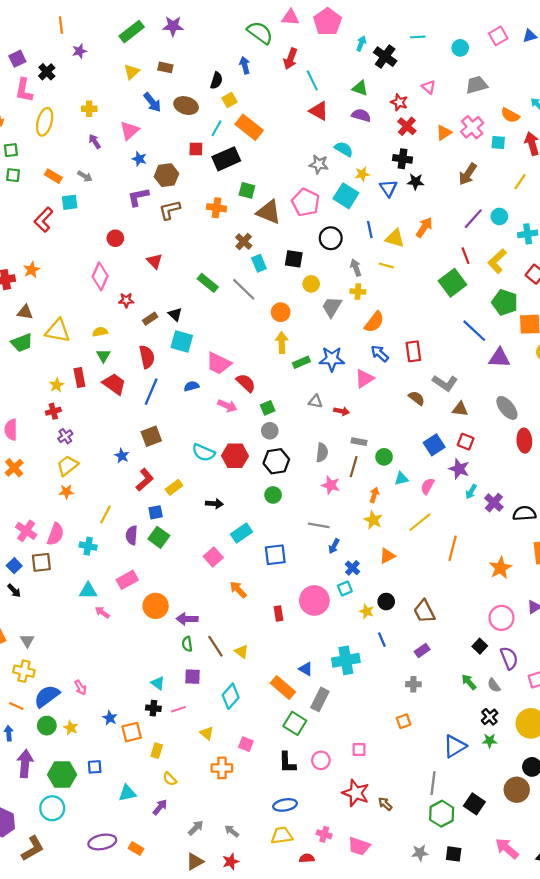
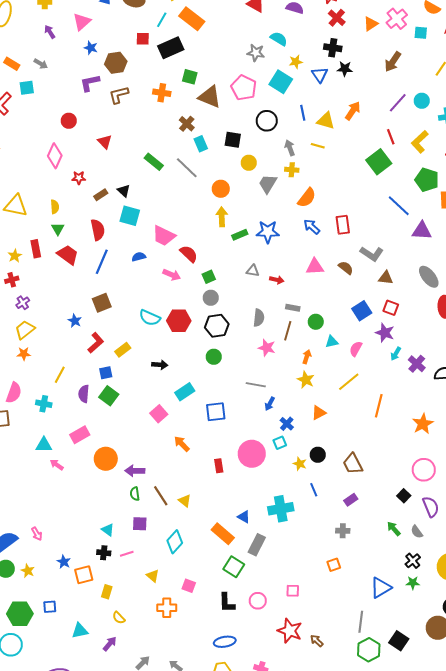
yellow semicircle: (100, 332) -> (55, 207), turned 96
pink triangle: (364, 379) -> (315, 267), moved, turned 30

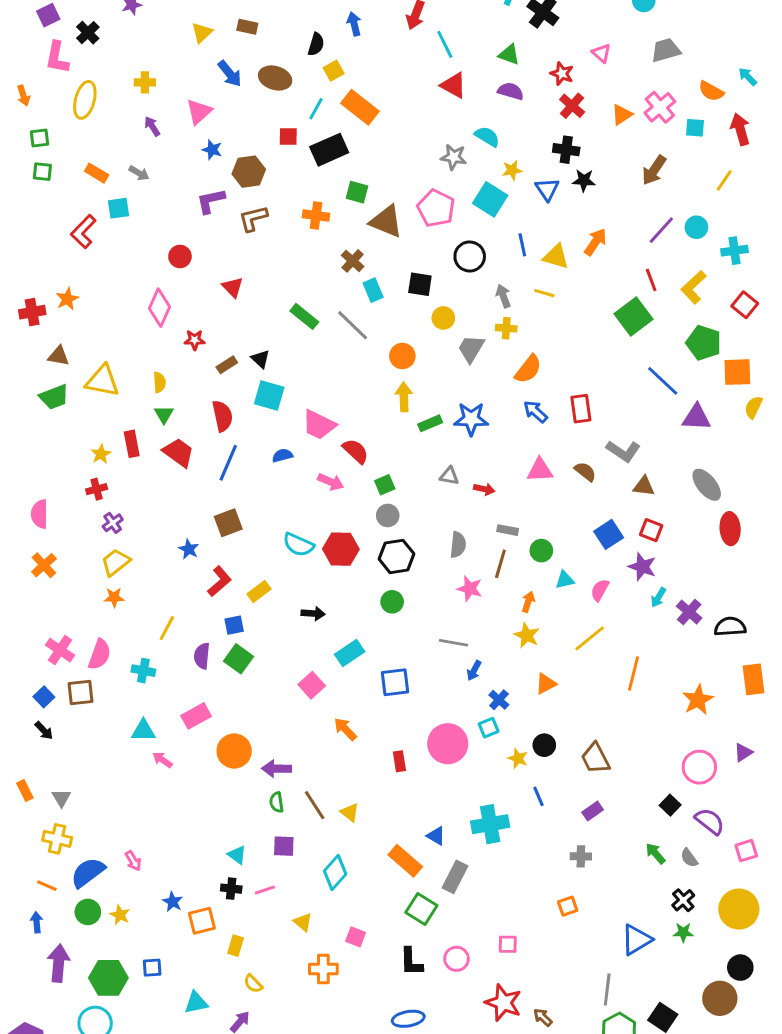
purple semicircle: (431, 507) -> (710, 821), turned -30

